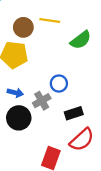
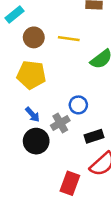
brown circle: (23, 27) -> (34, 37), moved
blue arrow: (15, 93) -> (33, 115), turned 35

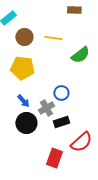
black rectangle: (94, 136) -> (61, 122), moved

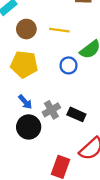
blue circle: (61, 93) -> (69, 65), moved
black rectangle: (61, 122) -> (76, 114), moved, turned 42

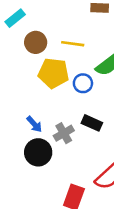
yellow pentagon: (24, 64) -> (54, 73), moved
black rectangle: (76, 114) -> (92, 123), moved

